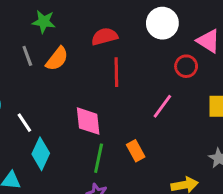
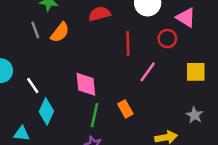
red line: (116, 72) -> (128, 44), moved

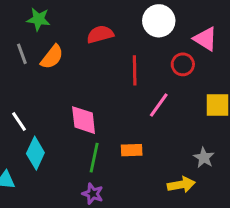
orange rectangle: (125, 109) -> (132, 150), turned -63
gray star: (195, 115) -> (204, 158), moved

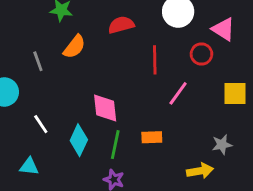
gray line: (22, 54) -> (38, 61), moved
white line: (19, 122) -> (41, 124), moved
cyan diamond: (35, 153) -> (79, 140), moved
gray star: (204, 158) -> (222, 145), turned 30

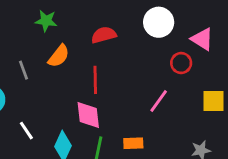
red line: (155, 60) -> (95, 80), moved

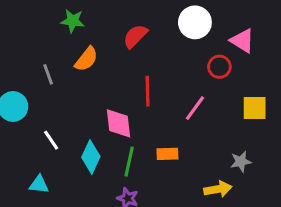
red semicircle: (104, 35) -> (135, 36), turned -30
red line: (95, 80) -> (148, 91), moved

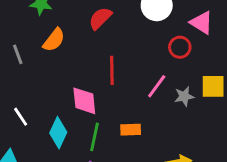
gray star: (241, 162) -> (184, 96), moved

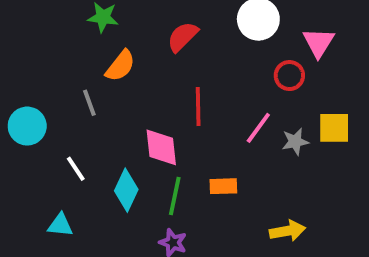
pink triangle: (202, 23) -> (319, 42), turned 30
gray line: (18, 54) -> (89, 103), moved

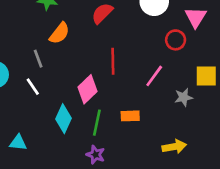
gray star: (295, 142) -> (184, 97), moved
pink diamond: (161, 147) -> (88, 89), turned 52
white line: (76, 169) -> (33, 87), moved

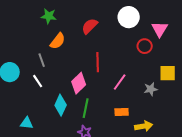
pink line: (154, 76) -> (120, 82), moved
orange rectangle: (130, 116) -> (122, 112), moved

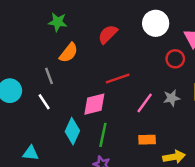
red line: (98, 62) -> (118, 78), turned 72
pink diamond: (79, 83) -> (94, 104), turned 30
gray star: (151, 89) -> (172, 98), moved

